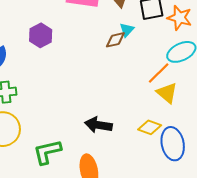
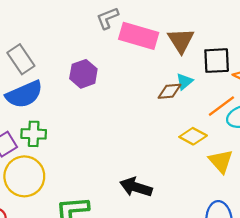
orange line: (159, 73) -> (221, 106), moved
yellow diamond: (150, 127) -> (193, 136), moved

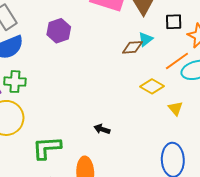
black square: (217, 61) -> (174, 22), size x0.7
yellow triangle: (221, 161) -> (175, 108), size x0.7
black arrow: (136, 187) -> (102, 129), size x0.6

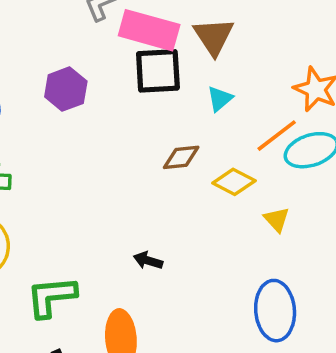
black square: (174, 22) -> (158, 71), moved, size x1.6
brown diamond: (133, 47) -> (181, 157), moved

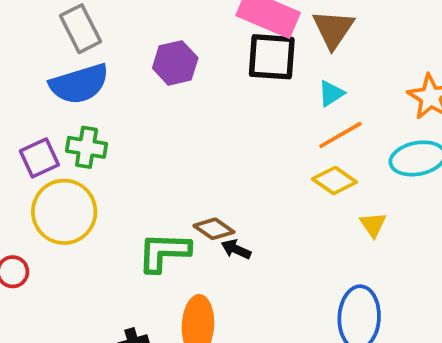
orange line: (277, 136) -> (340, 135), moved
brown diamond: (181, 157) -> (214, 229), moved, turned 33
green L-shape: (51, 297) -> (164, 252), moved

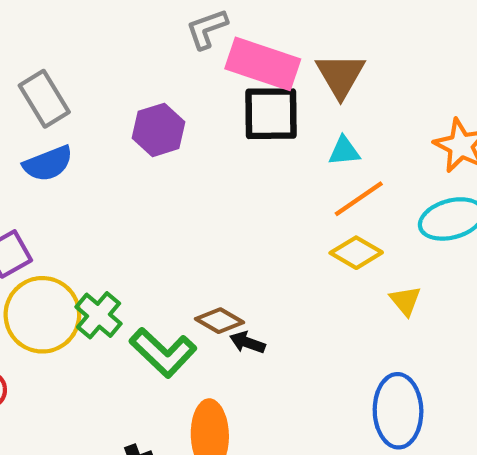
blue semicircle: (79, 84) -> (48, 164), size x0.7
cyan triangle: (331, 94) -> (344, 151), turned 32
green cross: (87, 147) -> (99, 315), moved, turned 36
green L-shape: (164, 252) -> (163, 353), turned -134

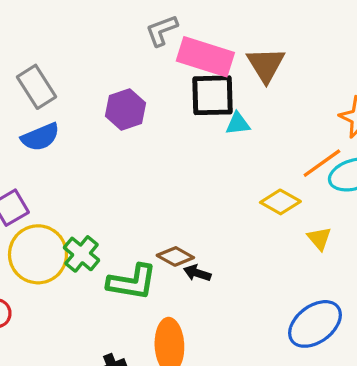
cyan triangle: (344, 151) -> (238, 124), moved
orange line: (359, 199) -> (322, 163), moved
green L-shape: (163, 353) -> (132, 282), turned -33
blue ellipse: (398, 411) -> (315, 324), turned 56

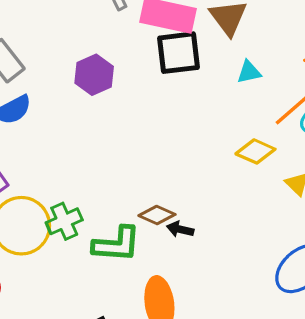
cyan triangle: (238, 124) -> (249, 72), moved
green cross: (82, 254) -> (64, 221), turned 32

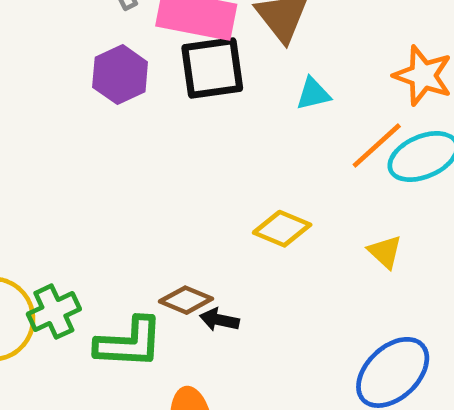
purple hexagon: (94, 75) -> (120, 75), moved
yellow diamond: (255, 151) -> (282, 229), moved

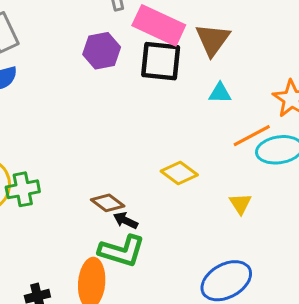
green L-shape: (129, 343) -> (122, 251), moved

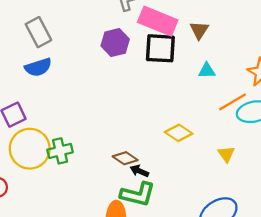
brown triangle: (213, 40) -> (199, 30), size x0.7

